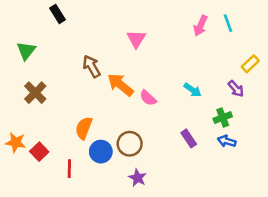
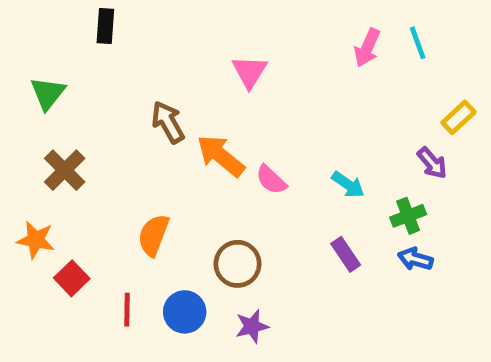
black rectangle: (58, 14) -> (105, 26), turned 36
cyan arrow: (193, 90) -> (348, 185), moved
orange star: (16, 142) -> (36, 240), moved
blue circle: (101, 152) -> (185, 312), moved
purple star: (138, 178) -> (252, 326), turned 30

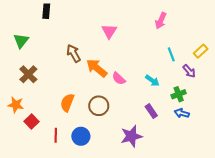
cyan line: (418, 43) -> (171, 54), moved
brown circle: (238, 264) -> (99, 106), moved
purple star: (252, 326) -> (131, 136), moved, size x1.5

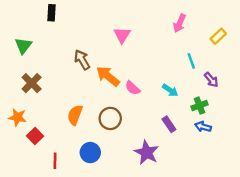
yellow rectangle: (201, 51) -> (218, 36), moved
red line: (56, 135) -> (55, 161), moved
purple star: (131, 136) -> (147, 153), turned -30

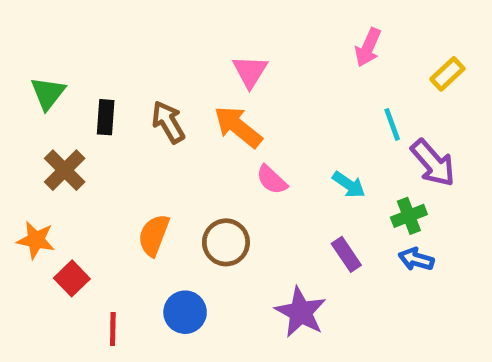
black rectangle: (51, 13) -> (106, 117), moved
orange arrow: (108, 76) -> (238, 127), moved
purple arrow: (211, 80) -> (433, 163), size x1.5

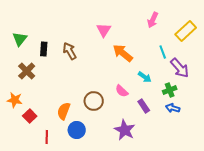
yellow rectangle: (447, 74) -> (186, 31), size x1.5
orange arrow: (238, 127) -> (123, 53), moved
pink semicircle: (272, 180) -> (122, 91), moved
orange semicircle: (154, 235) -> (64, 111), moved

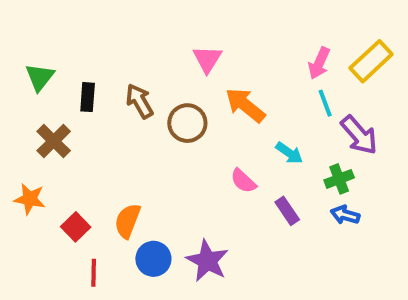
pink arrow: (153, 20) -> (319, 63), moved
brown circle: (94, 101) -> (187, 123), moved
red square: (30, 116) -> (76, 227), moved
purple star: (125, 130) -> (207, 261), moved

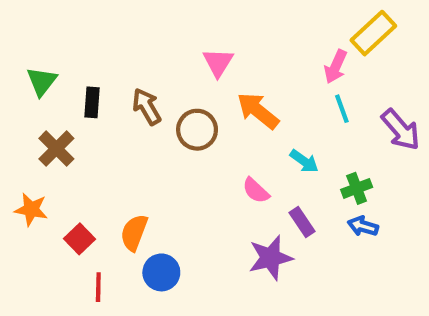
yellow rectangle: (371, 61) -> (373, 33), moved
purple arrow: (359, 135) -> (401, 130), moved
purple star: (207, 261) -> (271, 258), moved, turned 30

